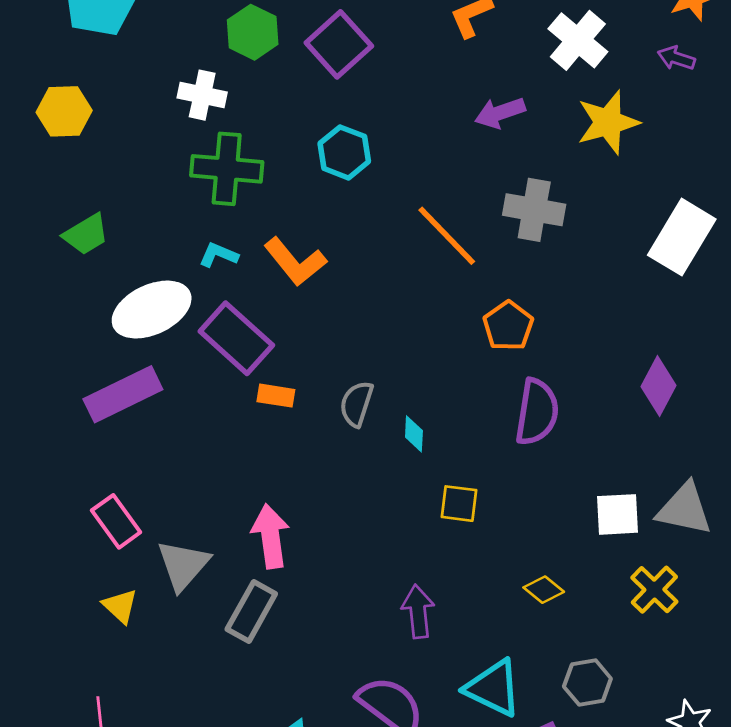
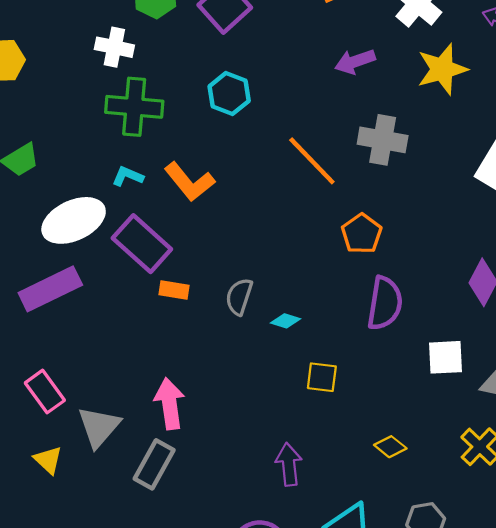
cyan diamond: (414, 434) -> (285, 321), turned -76
white square: (618, 514) -> (445, 357), moved

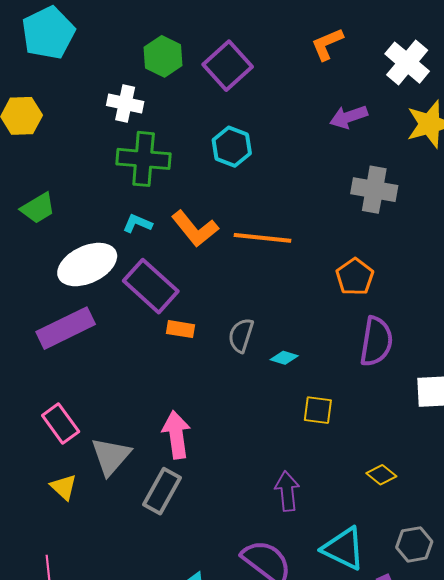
orange line: (312, 161) -> (263, 238), moved, turned -40

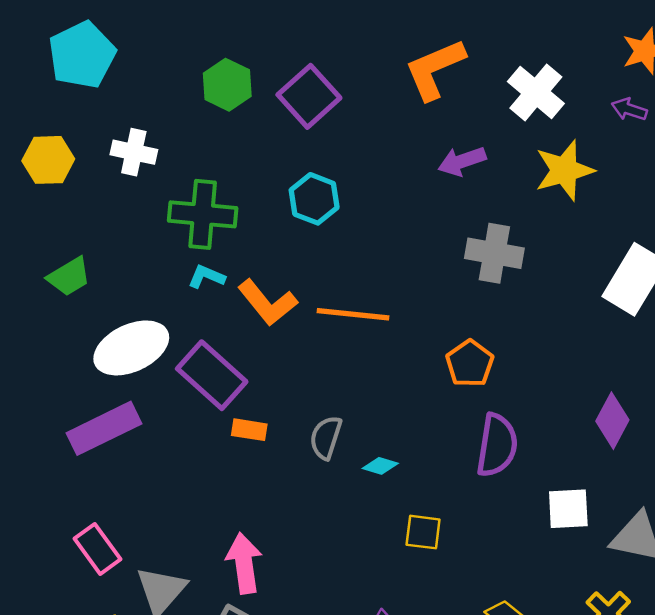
orange L-shape: (327, 44) -> (435, 69), size x1.5
white cross: (125, 104) -> (134, 152), moved
cyan L-shape: (137, 223) -> (206, 277), moved

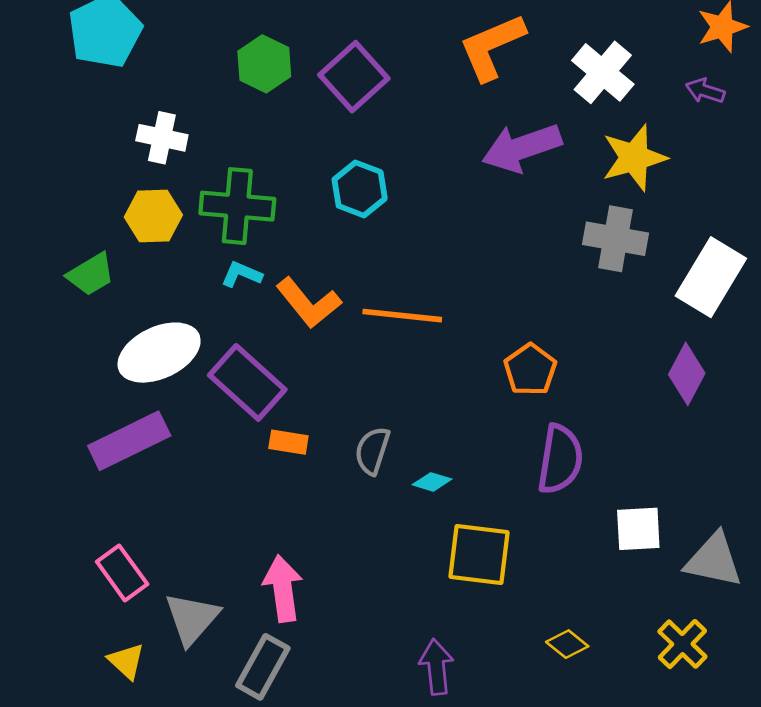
yellow hexagon: (48, 160) -> (153, 216), moved
purple arrow: (462, 161) -> (522, 148), size x1.5
gray cross: (494, 253) -> (616, 239), moved
purple diamond: (612, 421) -> (687, 374), moved
yellow square: (423, 532) -> (479, 554), size x1.6

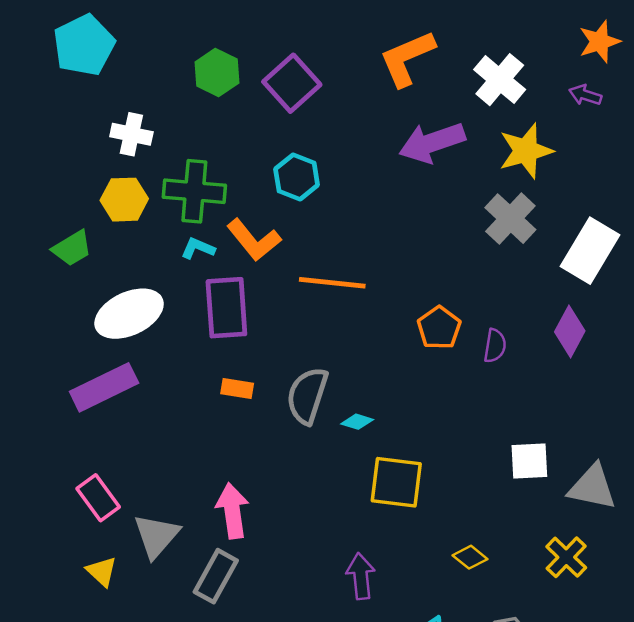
gray cross: (616, 239) -> (510, 219), turned 33
orange L-shape: (308, 303) -> (254, 240), moved
purple rectangle: (247, 382) -> (226, 308), moved, turned 44
gray semicircle: (372, 451) -> (307, 396), size x1.4
purple semicircle: (560, 459) -> (495, 346), moved, size x0.6

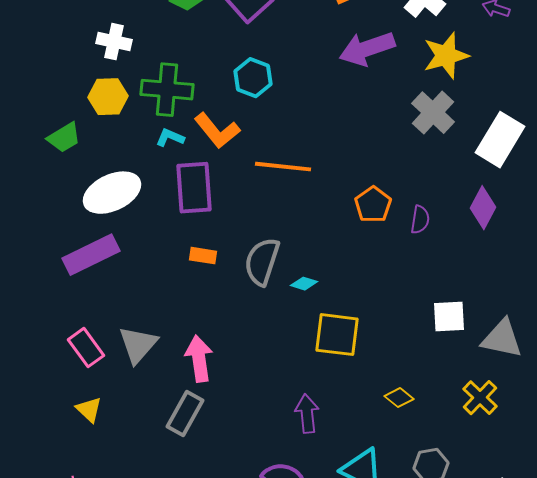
gray triangle: (156, 536) -> (138, 345), moved

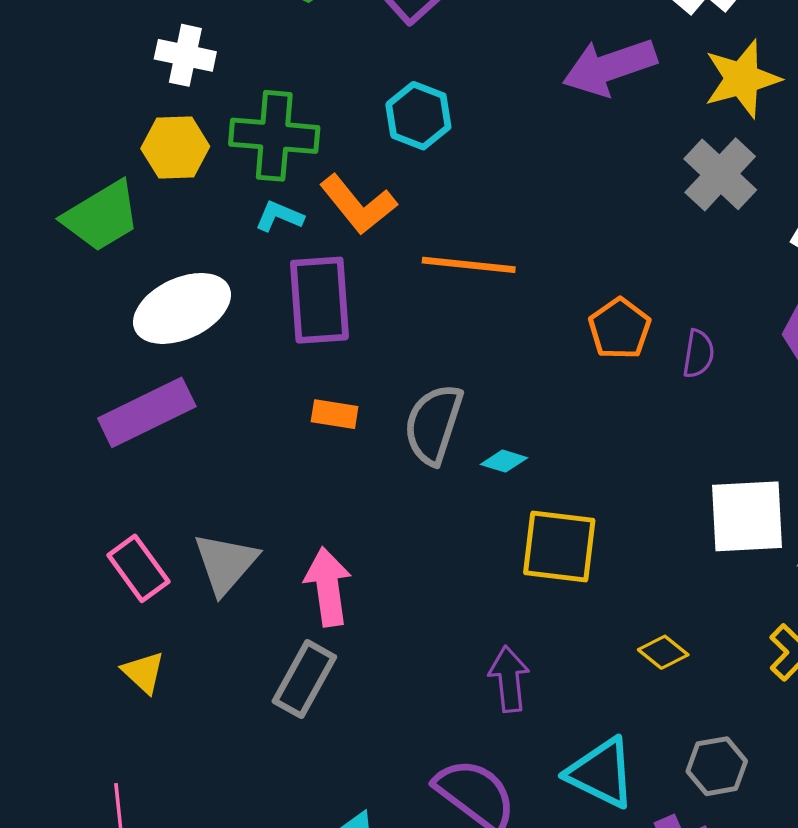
green trapezoid: (64, 138) -> (102, 216), size x1.4
white square: (449, 317) -> (747, 516), size x1.4

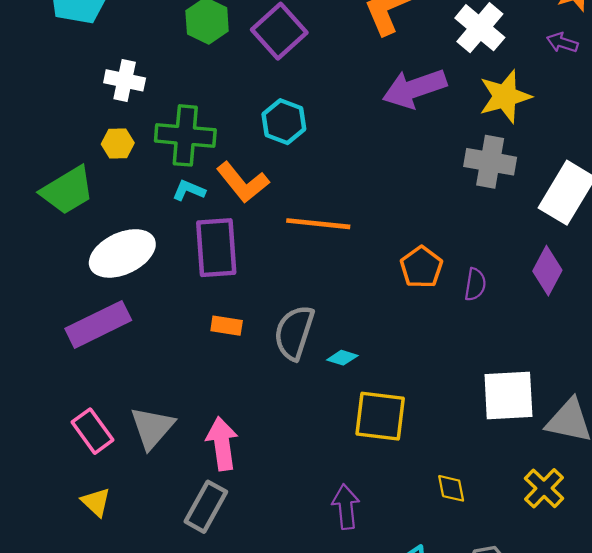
yellow hexagon: (175, 148) -> (118, 143), size x0.7
gray cross: (720, 174) -> (490, 162), turned -33
yellow diamond: (663, 652) -> (451, 488), turned 40

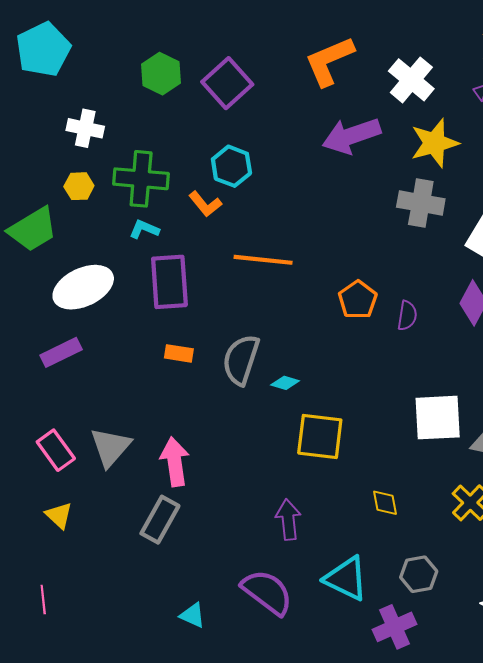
orange L-shape: (243, 182) -> (205, 204), moved, size x0.7
purple rectangle: (98, 324) -> (61, 352), size x0.7

